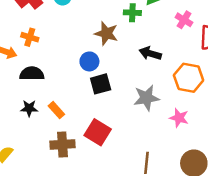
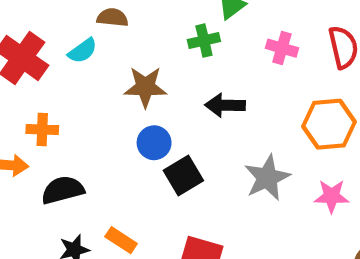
pink cross: (184, 20) -> (282, 48), moved
brown star: (106, 33) -> (145, 87), moved
black arrow: (150, 53) -> (225, 105), moved

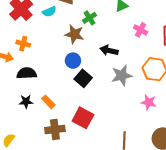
green cross: (204, 41) -> (90, 18), moved, turned -32
black square: (183, 175) -> (83, 78), turned -30
gray star: (267, 178) -> (122, 75), moved

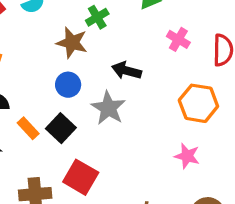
gray star: (122, 75) -> (108, 108), moved, turned -30
black square: (83, 78) -> (61, 128), moved
orange rectangle: (48, 102) -> (28, 128), moved

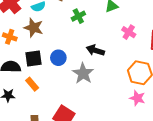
brown star: (72, 43) -> (34, 28), moved
black square: (61, 128) -> (34, 59), moved, turned 36
pink star: (187, 156) -> (137, 98), moved

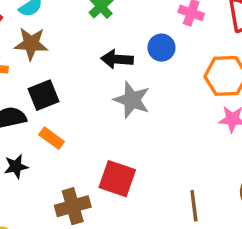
black arrow: (95, 50) -> (117, 59), moved
blue circle: (58, 58) -> (161, 48), moved

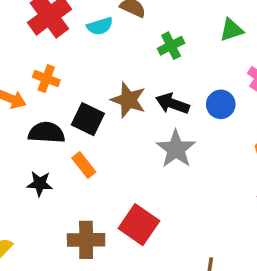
brown star: (31, 44) -> (128, 100), moved
black square: (44, 95) -> (88, 119), turned 32

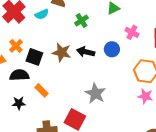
orange cross: (46, 79) -> (16, 46), turned 32
black square: (88, 119) -> (34, 57), moved
gray star: (176, 149) -> (95, 93), moved

